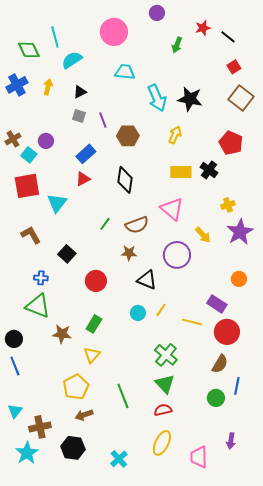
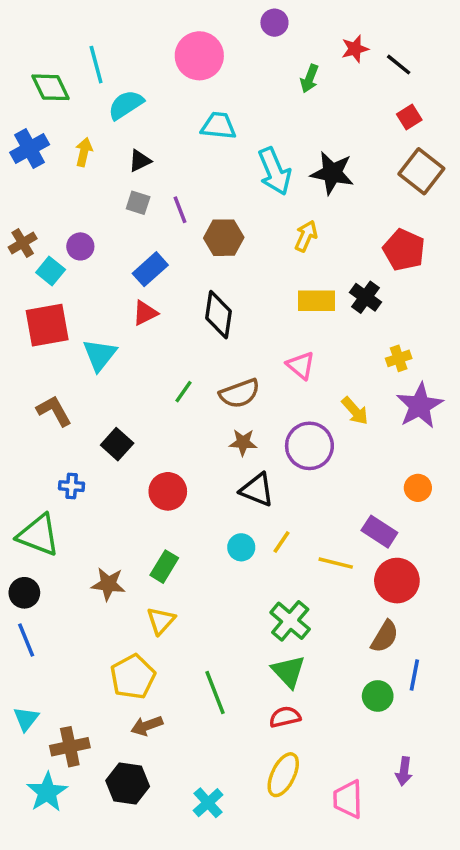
pink triangle: (172, 209) -> (301, 365), size x0.7
brown star: (129, 253) -> (243, 442), moved
green triangle: (38, 306) -> (38, 535), moved

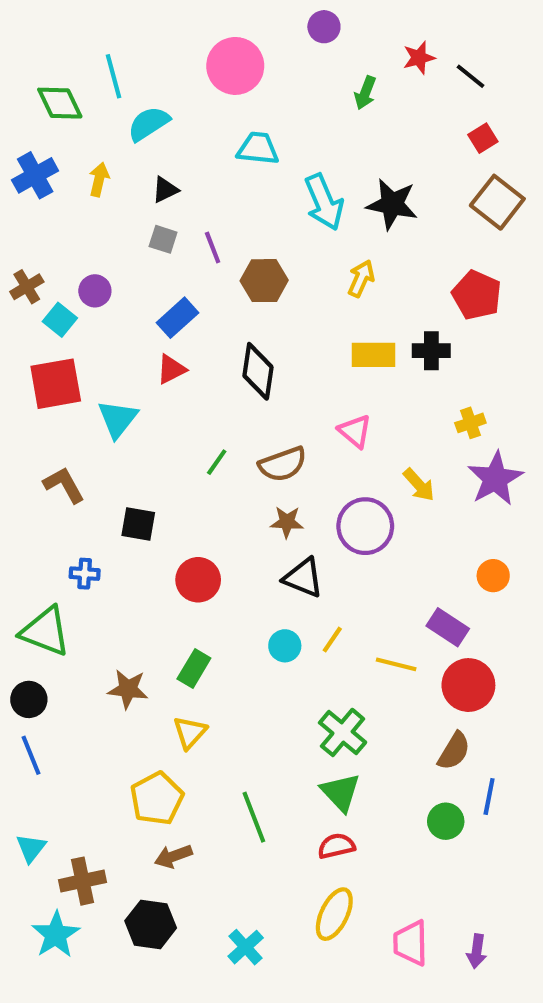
black cross: (365, 297) -> (431, 351), turned -36
black square: (117, 444) -> (138, 524), turned -32
purple arrow: (404, 771) -> (477, 951), moved

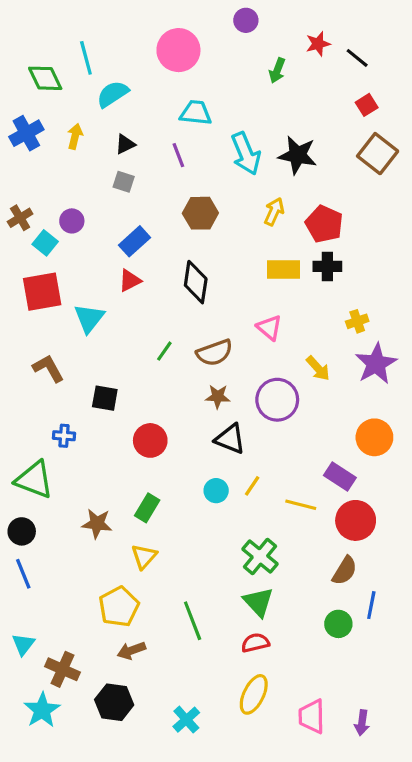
purple line: (213, 248) -> (178, 155), moved
red pentagon: (477, 295) -> (324, 224), moved
orange circle: (493, 576) -> (374, 437), size x1.5
brown cross: (83, 881) -> (62, 669), turned 36

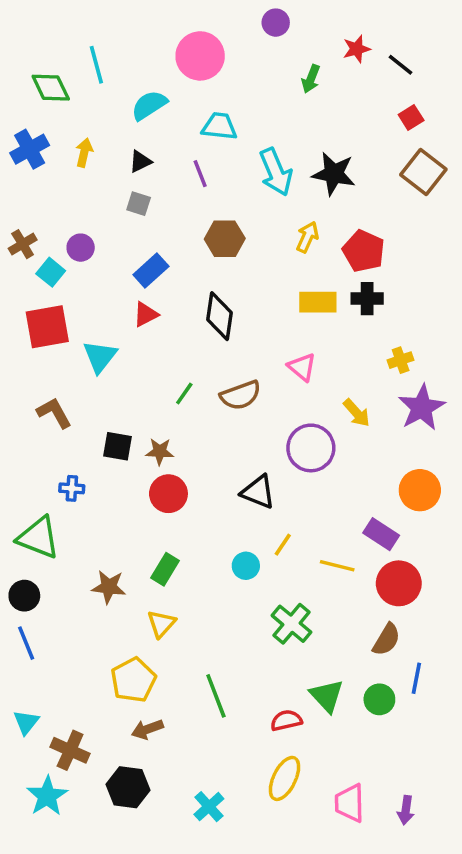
cyan semicircle: (113, 94) -> (149, 105), moved
brown star: (218, 397) -> (160, 451), moved
cyan circle: (216, 491) -> (246, 566), moved
green triangle: (258, 602) -> (327, 696), moved

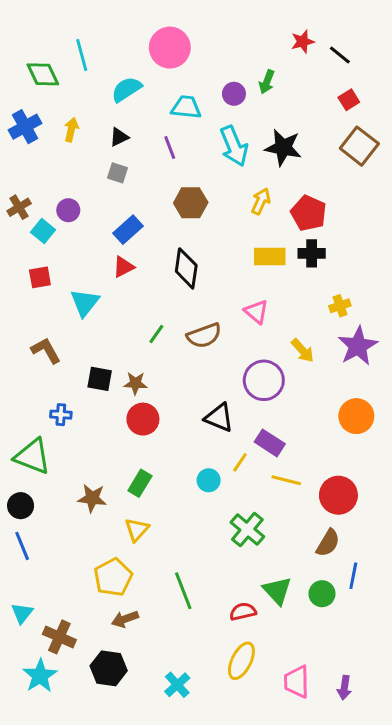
purple circle: (276, 23) -> (234, 94), moved
green arrow: (311, 79) -> (267, 82), moved
red square: (47, 327) -> (40, 277), size x0.6
purple rectangle: (381, 534) -> (270, 443), moved

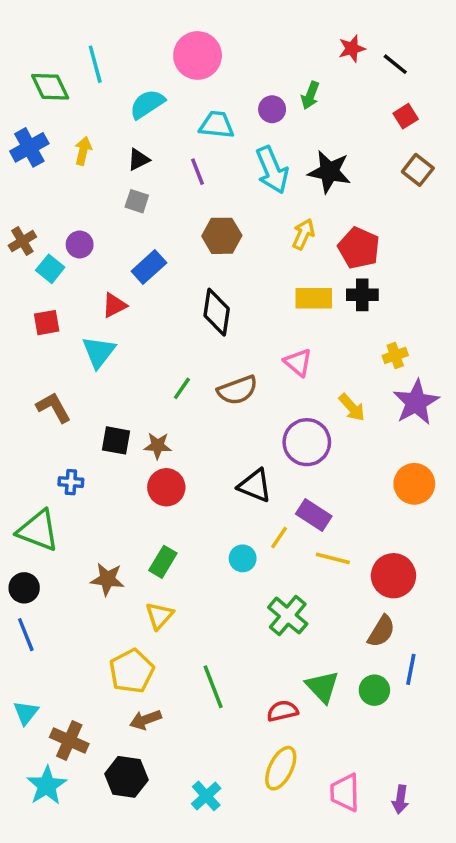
brown square: (359, 146) -> (418, 170), size x0.7
red triangle: (124, 267) -> (114, 305), moved

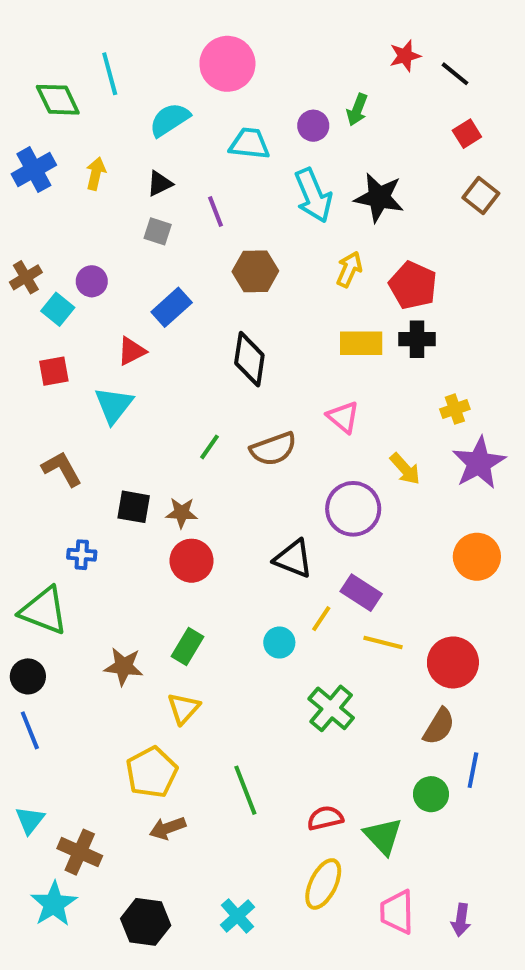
purple line: (198, 172) -> (215, 211), moved
green triangle: (322, 687) -> (383, 836), moved
black hexagon: (126, 777) -> (146, 922), moved

